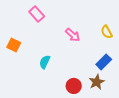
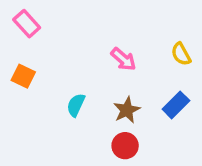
pink rectangle: (37, 14) -> (27, 24), moved
brown star: (97, 82) -> (127, 110), moved

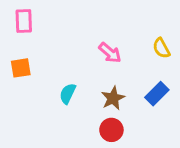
pink rectangle: (27, 24) -> (24, 21), turned 40
orange square: (23, 76) -> (21, 68), turned -35

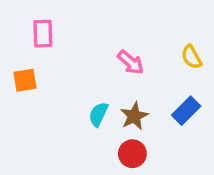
pink rectangle: (24, 21) -> (43, 34), moved
cyan semicircle: (68, 94) -> (98, 114), moved

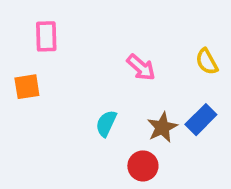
brown star: (134, 116) -> (162, 127), moved

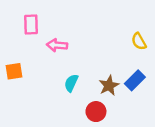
pink arrow: (141, 67) -> (57, 45), moved, turned 144
orange square: (27, 87) -> (14, 71), moved

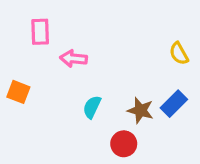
orange square: (14, 71) -> (18, 92), turned 30
brown star: (109, 86) -> (140, 110), turned -30

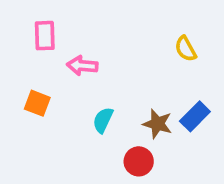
yellow semicircle: (179, 54) -> (186, 49), moved
orange square: (18, 92) -> (37, 103), moved

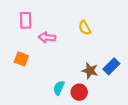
yellow semicircle: (186, 49) -> (85, 28), moved
cyan semicircle: (103, 120) -> (59, 88), moved

